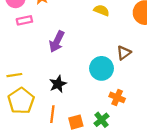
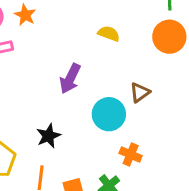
purple arrow: (57, 42) -> (70, 79), moved

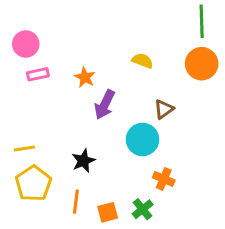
orange star: (25, 15) -> (85, 77), moved
brown triangle: (140, 92) -> (164, 109), moved

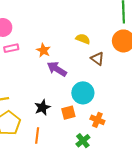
purple arrow: (105, 105) -> (57, 69), turned 96
brown triangle: (164, 109) -> (97, 59), moved, turned -48
orange square: (108, 212) -> (68, 113), moved

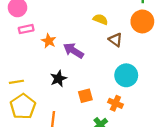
orange star: (43, 50) -> (49, 41), moved
cyan circle: (83, 93) -> (126, 75), moved
black star: (42, 107) -> (58, 79), moved

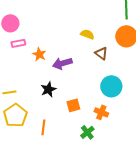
purple arrow: (73, 51) -> (62, 63), turned -48

